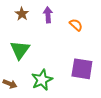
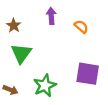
brown star: (22, 14) -> (14, 26), moved

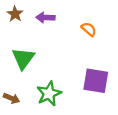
purple arrow: (51, 16) -> (45, 17), moved, turned -84
brown star: (14, 26) -> (15, 14), moved

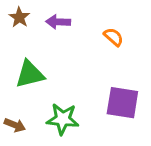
green triangle: (23, 58) -> (30, 74), turned 40
green star: (49, 94) -> (63, 119), turned 30

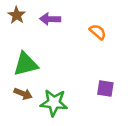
purple square: (122, 103) -> (105, 89), size x0.6
brown arrow: (15, 125) -> (23, 94), moved

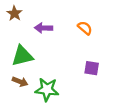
purple arrow: (50, 19) -> (44, 28), moved
purple square: (105, 89) -> (92, 68), moved

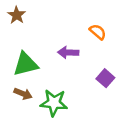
purple arrow: (44, 28) -> (68, 52), moved
purple square: (92, 68) -> (105, 78), turned 32

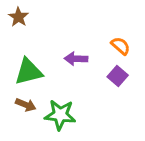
orange semicircle: (98, 32) -> (121, 46), moved
purple square: (105, 78) -> (118, 76), moved

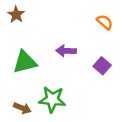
orange semicircle: (121, 46) -> (105, 22), moved
brown arrow: (26, 105) -> (22, 108), moved

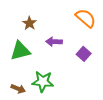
brown star: (16, 15) -> (29, 23), moved
orange semicircle: (105, 22) -> (86, 18), size x1.5

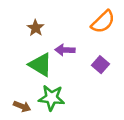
orange semicircle: (86, 18) -> (103, 22), turned 95
green triangle: (20, 51) -> (40, 65), moved, turned 45

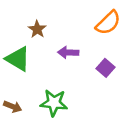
green triangle: (40, 65) -> (18, 59), moved
brown arrow: (22, 106) -> (13, 107), moved

